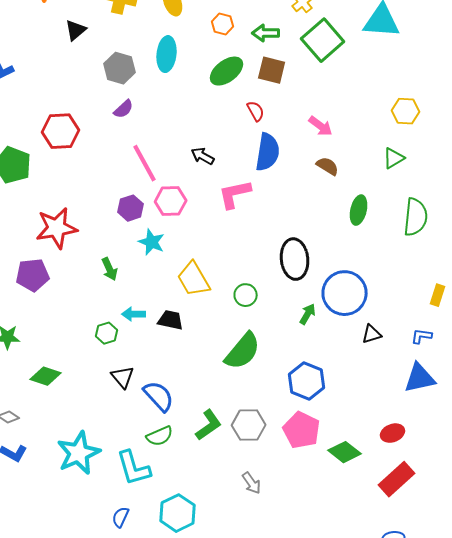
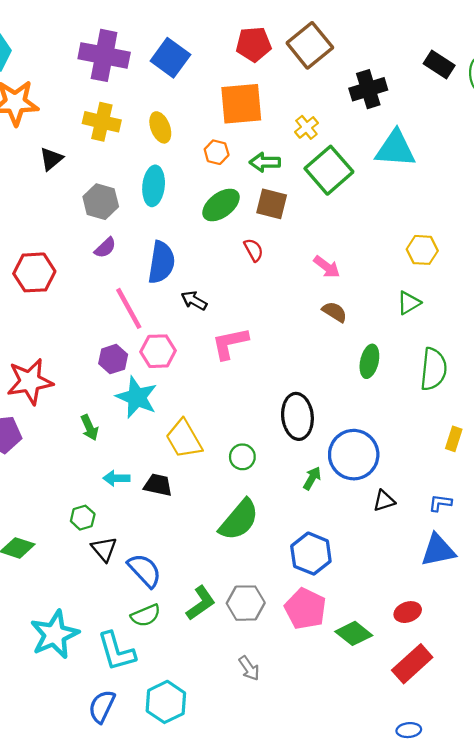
blue semicircle: (268, 152) -> (161, 262), moved
cyan star: (152, 242) -> (137, 397), size x1.4
yellow rectangle: (438, 295) -> (454, 439), moved
green hexagon: (107, 333) -> (83, 518), moved
blue semicircle: (121, 517) -> (102, 706), size x1.4

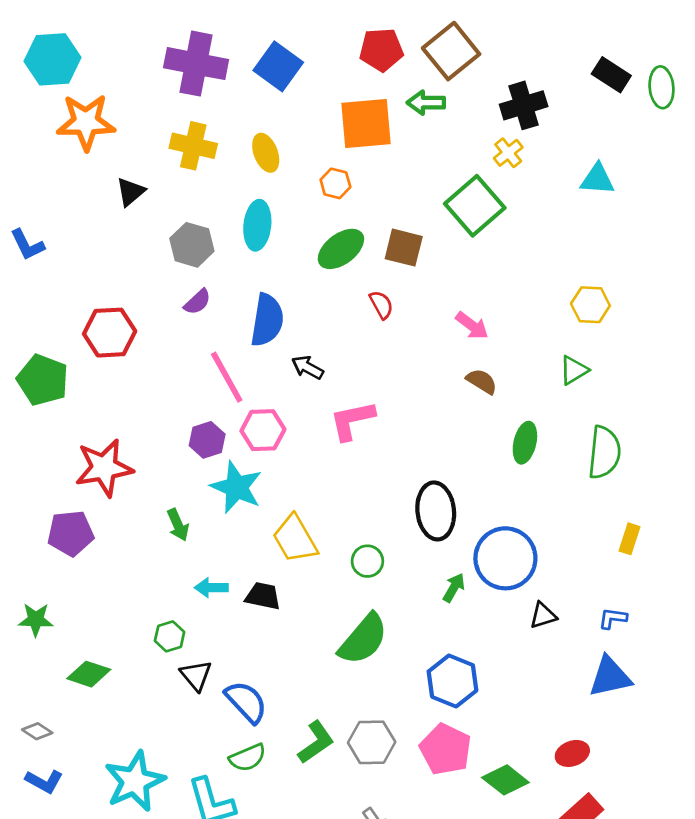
yellow cross: (306, 127) -> (508, 153), moved
cyan triangle: (395, 149) -> (597, 179), moved, size x0.7
green arrow: (265, 162) -> (426, 103), moved

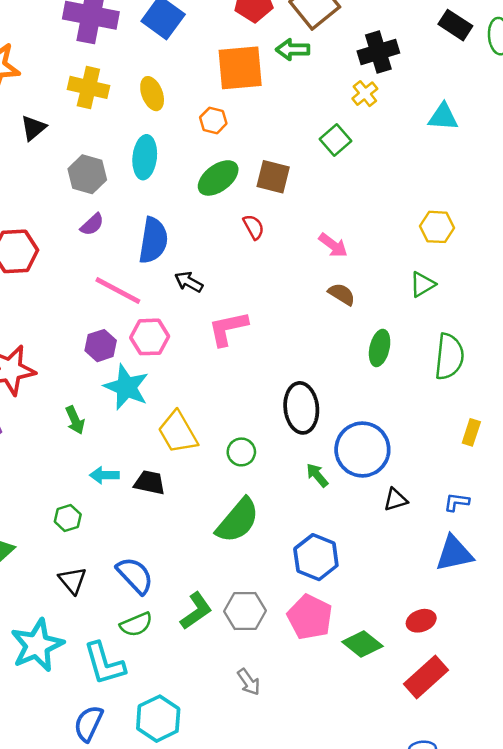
green square: (475, 206) -> (336, 140), size x0.6
pink line: (227, 377) -> (118, 290), turned -33
green arrow: (454, 588) -> (317, 475), turned -70
black triangle: (196, 675) -> (73, 580), moved

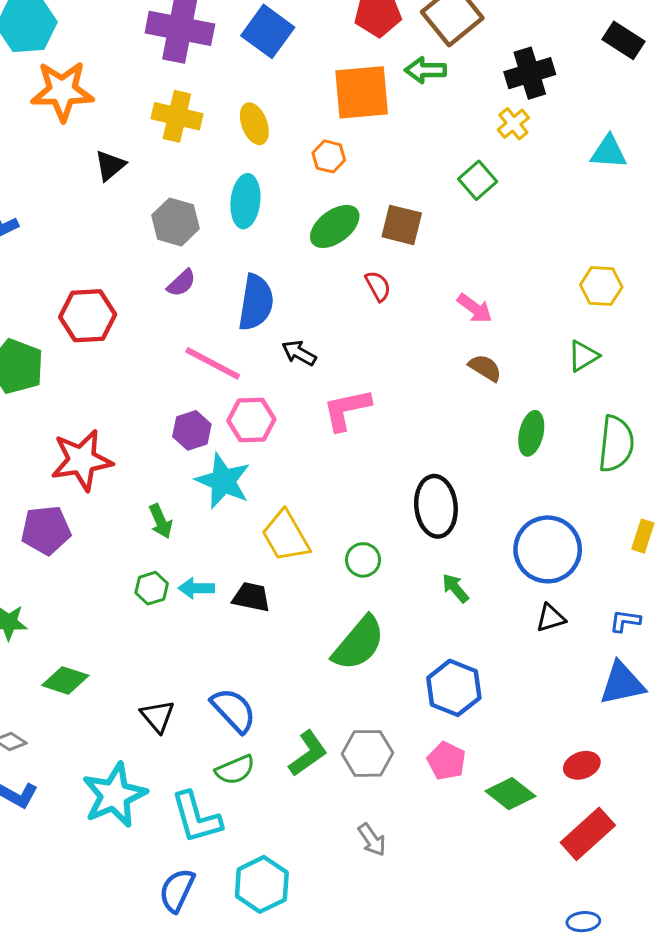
blue circle: (362, 450) -> (548, 549), moved
green hexagon: (68, 518) -> (152, 588), moved
pink pentagon: (310, 617) -> (446, 761), size x0.7

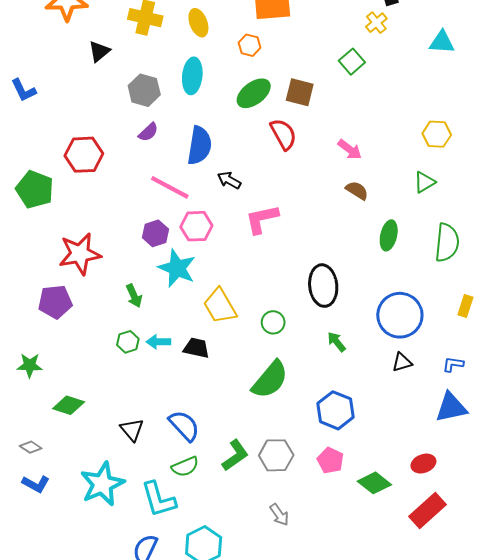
red semicircle: (378, 286) -> (283, 134), size x1.5

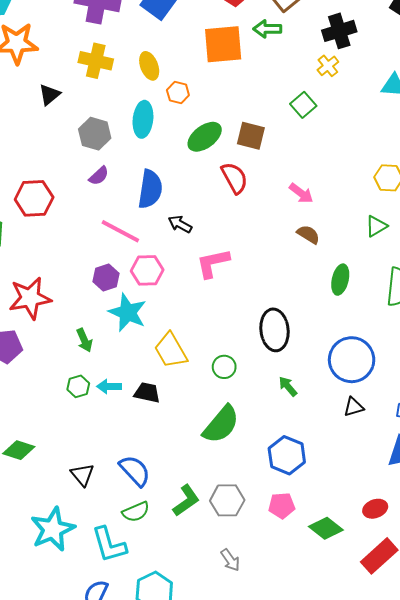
orange hexagon: (250, 45) -> (178, 93), moved
pink pentagon: (330, 460) -> (282, 506), turned -30

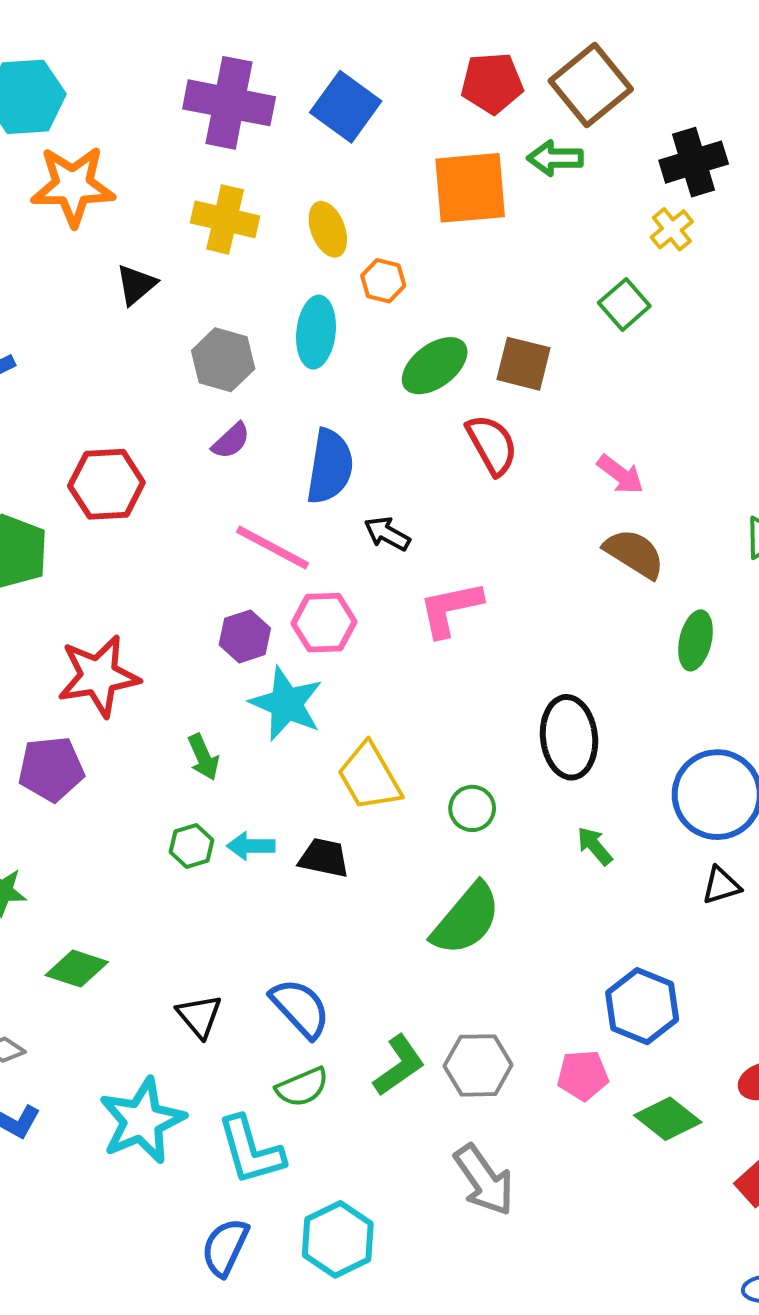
brown semicircle: (308, 234) -> (634, 553), size x1.4
blue hexagon: (287, 455) -> (642, 1006), moved
gray arrow: (230, 560) -> (484, 1180), size x1.6

